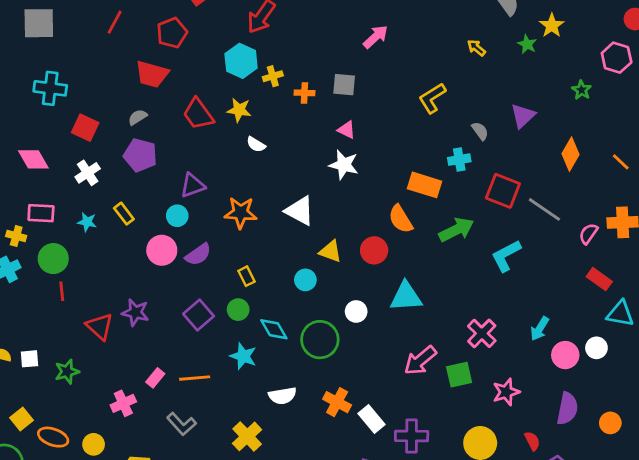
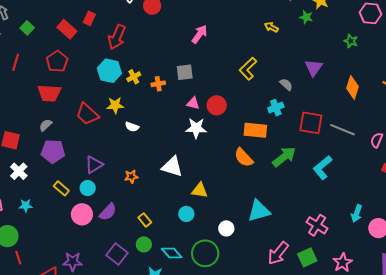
orange star: (241, 213) -> (131, 177), size x0.6
yellow rectangle: (124, 214) -> (61, 188), moved
red circle: (374, 250) -> (217, 105), moved

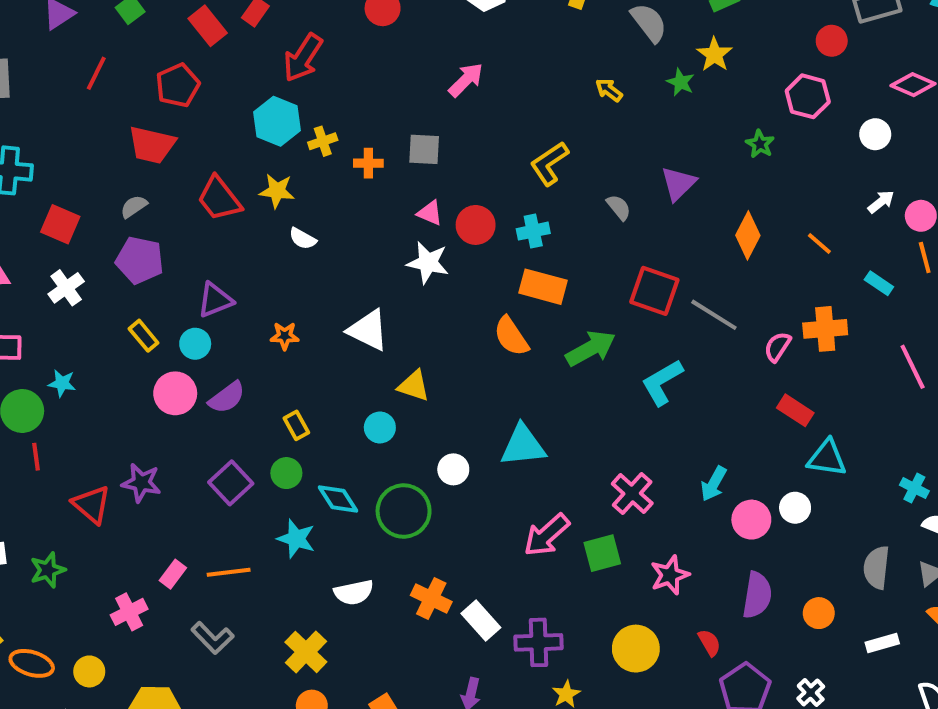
cyan cross: (276, 108) -> (533, 231), moved
cyan star: (26, 206) -> (62, 383), moved

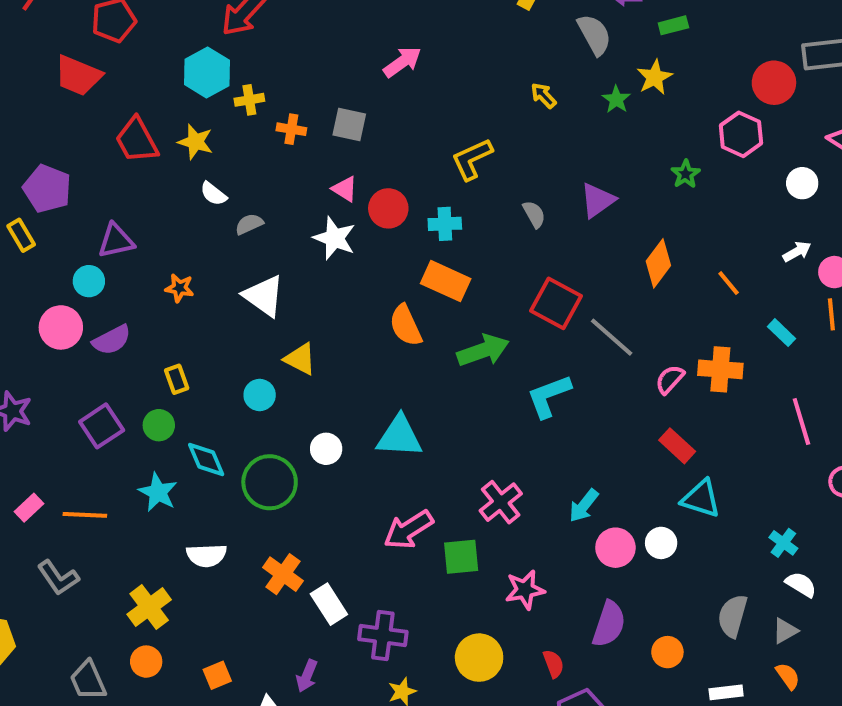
red circle: (832, 41) -> (774, 83), size x1.4
gray semicircle: (134, 206) -> (249, 224), moved
yellow rectangle: (144, 336) -> (21, 235), moved

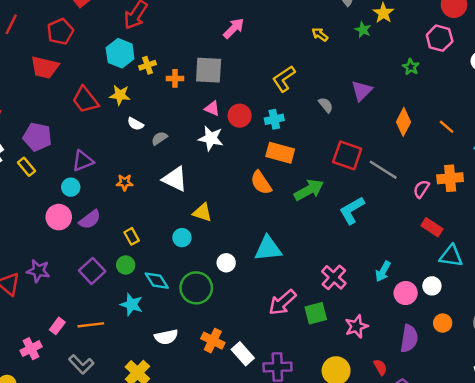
gray square: (349, 124) -> (209, 70), size x1.4
orange circle: (667, 652) -> (443, 323), moved

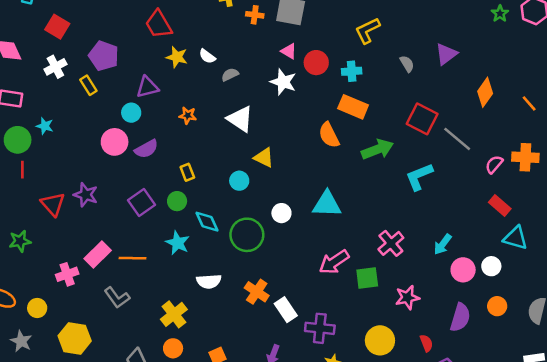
green star: (411, 67) -> (500, 14), moved
yellow star: (120, 95) -> (177, 57), moved
pink rectangle: (57, 326) -> (98, 255), size x1.5

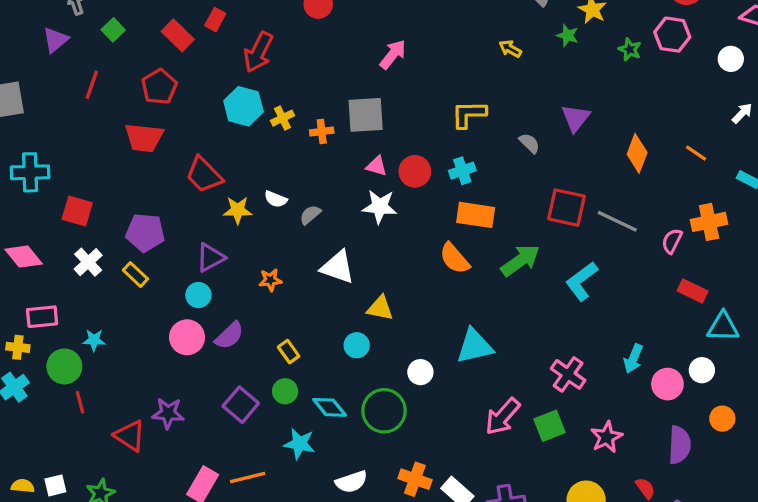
yellow L-shape: (367, 31) -> (469, 114), turned 40

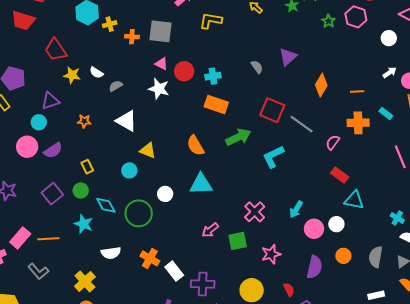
yellow L-shape: (469, 114) -> (211, 21), moved
orange line: (696, 153) -> (357, 91), turned -48
orange cross: (709, 222) -> (358, 123), moved
orange semicircle: (455, 258) -> (195, 146), moved
pink arrow: (503, 417) -> (210, 230), size x0.7

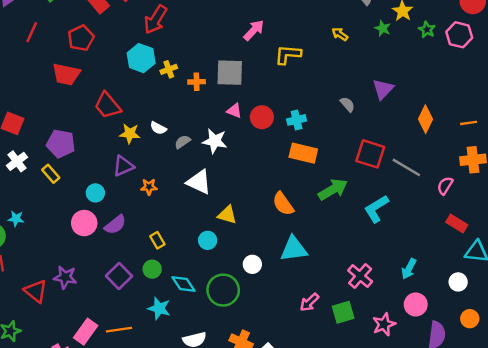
green star: (328, 21) -> (427, 30), moved
white star: (159, 89) -> (215, 141), moved
purple triangle: (50, 101) -> (123, 166), moved
pink circle: (314, 229) -> (416, 304), moved

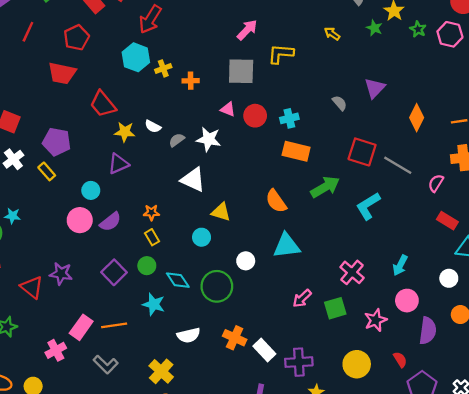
gray square: (230, 73) -> (241, 71), moved
orange star: (149, 187) -> (151, 212), moved

